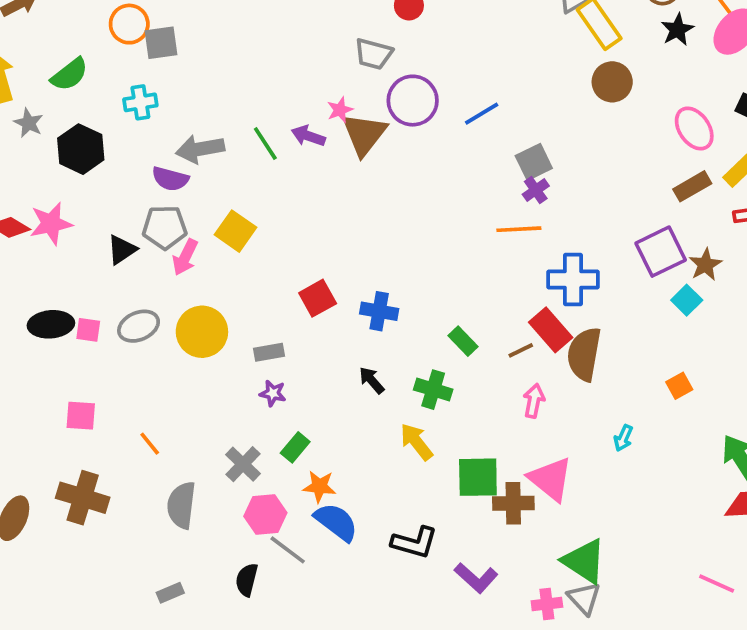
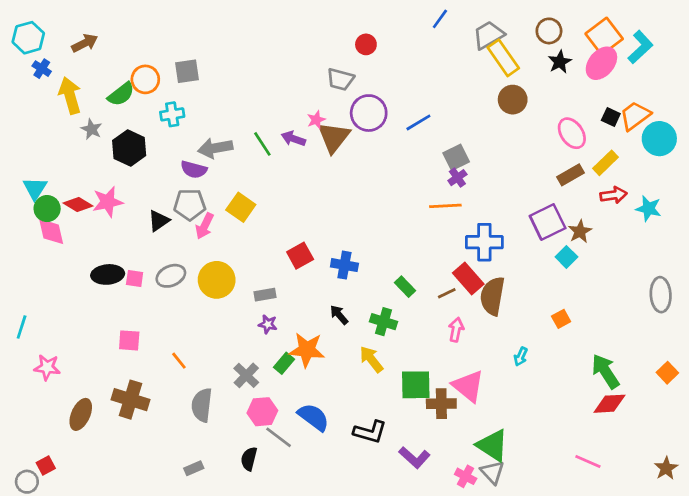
orange circle: (129, 24) -> (145, 79), moved
orange star: (319, 487) -> (307, 350), moved, size x1.5
pink cross: (547, 604) -> (466, 476), turned 35

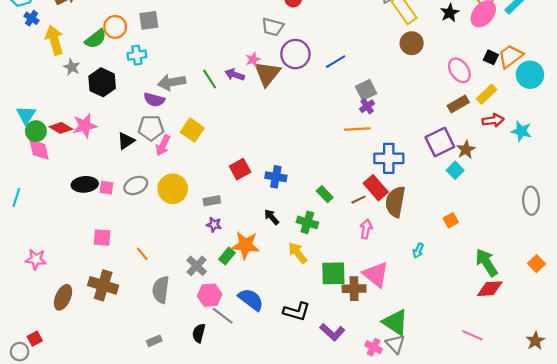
cyan line: (22, 327) -> (16, 197), moved

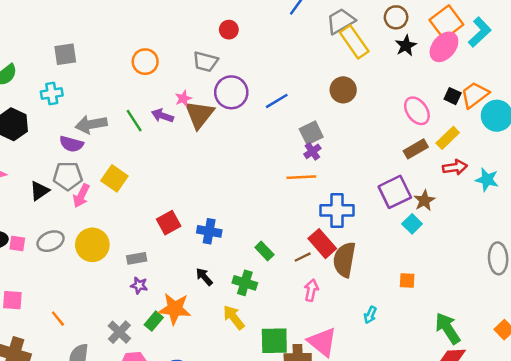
orange circle: (115, 27) -> (145, 62), moved
brown circle: (412, 43) -> (343, 90), moved
orange square: (451, 220) -> (407, 280), turned 32

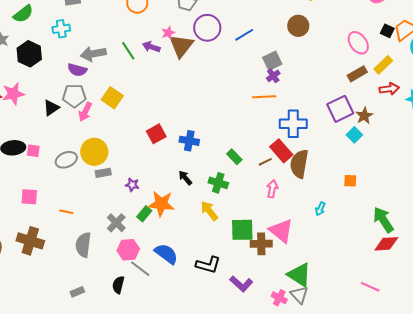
gray ellipse: (51, 241) -> (66, 160), moved
gray rectangle: (137, 258) -> (103, 173), moved
orange line: (58, 319) -> (66, 212), turned -40

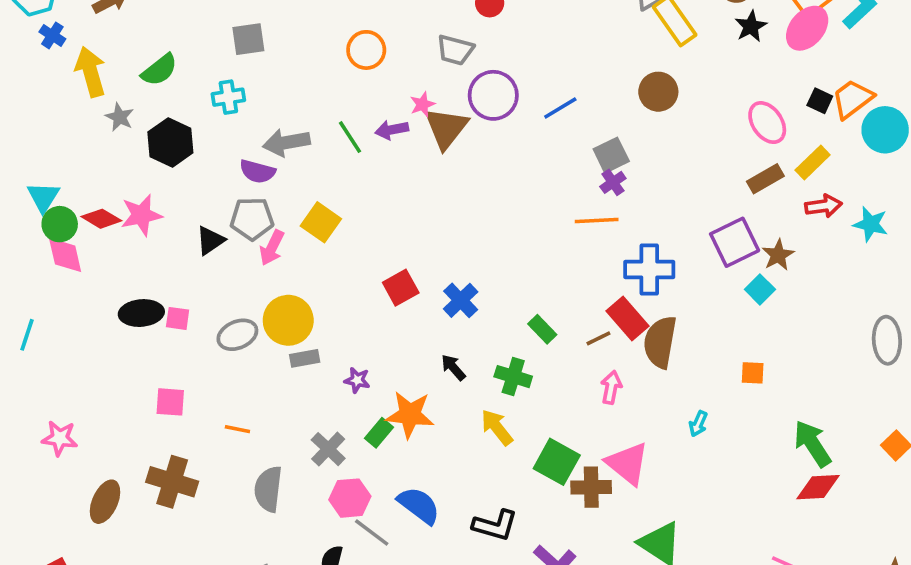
purple arrow: (151, 47) -> (392, 130), turned -30
blue cross: (189, 141) -> (461, 300), turned 36
green square: (242, 230) -> (557, 462), turned 30

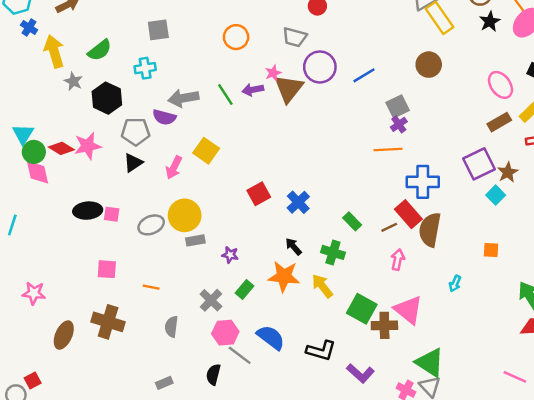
gray pentagon: (252, 219) -> (136, 132), moved
orange star: (410, 415) -> (284, 276), moved
gray semicircle: (268, 489) -> (171, 327), size x0.7

